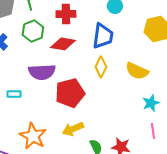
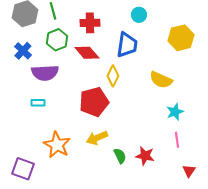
red diamond: (63, 44) -> (87, 53), turned 40
yellow diamond: (101, 67) -> (113, 76), moved
purple semicircle: (42, 72) -> (45, 73), moved

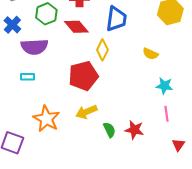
yellow semicircle: (161, 80) -> (150, 54), size x0.7
cyan star: (175, 112) -> (164, 86), turned 30

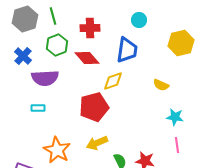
yellow diamond: (102, 50) -> (113, 81), turned 45

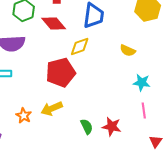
yellow arrow: (97, 143) -> (52, 109), moved
orange star: (57, 150) -> (24, 116), size x0.6

